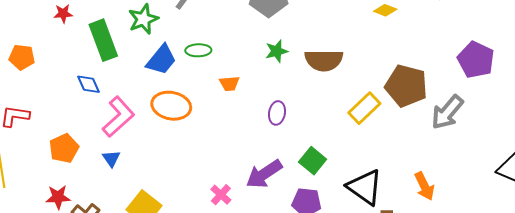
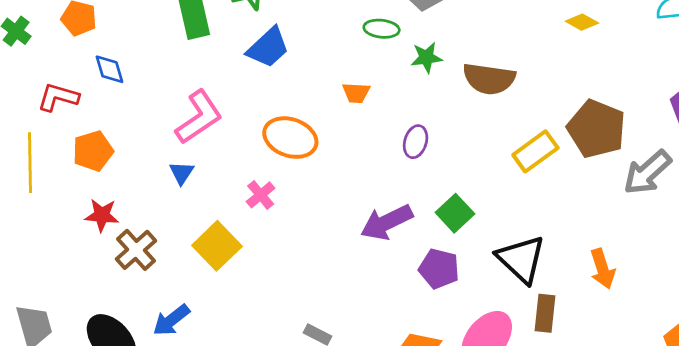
green ellipse: (198, 50) -> (382, 29), moved
blue diamond: (88, 84) -> (109, 69), moved
orange ellipse: (171, 106) -> (290, 138), moved
orange pentagon: (64, 148) -> (93, 151), moved
pink cross: (221, 195) -> (261, 195), moved

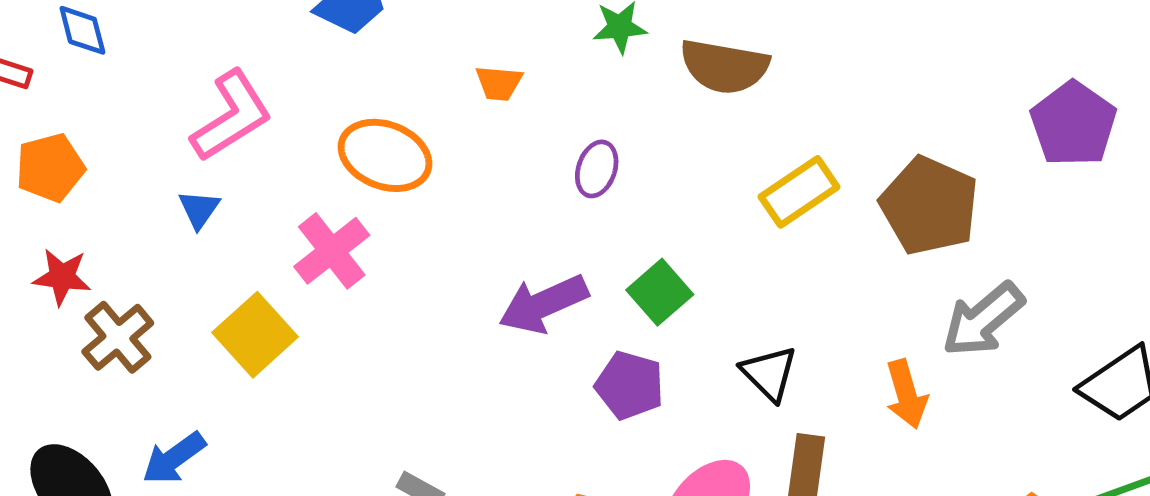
brown pentagon: (596, 129) -> (929, 206), moved
gray arrow: (647, 172) -> (983, 319), moved
pink cross: (261, 195) -> (332, 251), size x1.5
black triangle: (521, 259) -> (769, 373), size x0.7

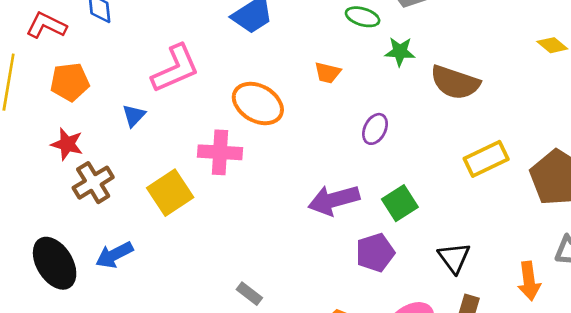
blue triangle: (199, 209) -> (134, 116), moved
pink cross: (332, 251) -> (220, 152), turned 33
purple pentagon: (630, 385) -> (375, 253), turned 30

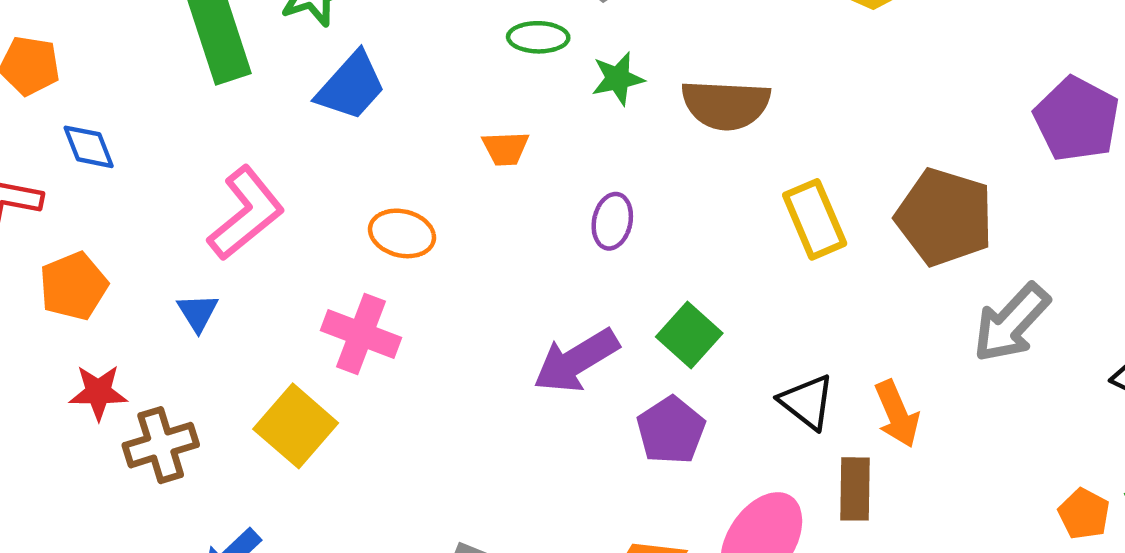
orange ellipse: (258, 103) -> (402, 233), size x0.7
pink cross: (220, 152) -> (361, 334), turned 33
yellow rectangle: (486, 159) -> (815, 219), turned -72
brown cross: (93, 183) -> (161, 445), turned 30
orange arrow: (529, 281) -> (897, 414), moved

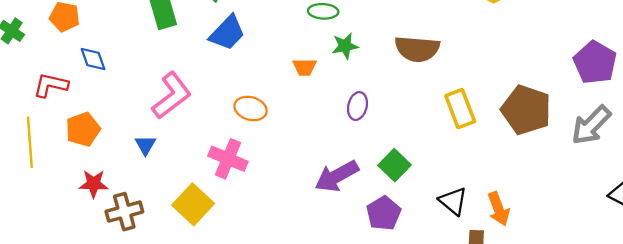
green star: (618, 79) -> (345, 46), moved
gray arrow: (1011, 323) -> (591, 125), moved

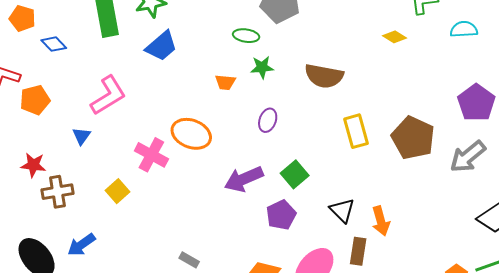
blue diamond: (93, 59) -> (54, 44), moved, turned -30
orange ellipse: (251, 108) -> (191, 134), moved, size x1.4
orange pentagon: (83, 129) -> (35, 100), moved
yellow square: (193, 204) -> (118, 191), size x0.7

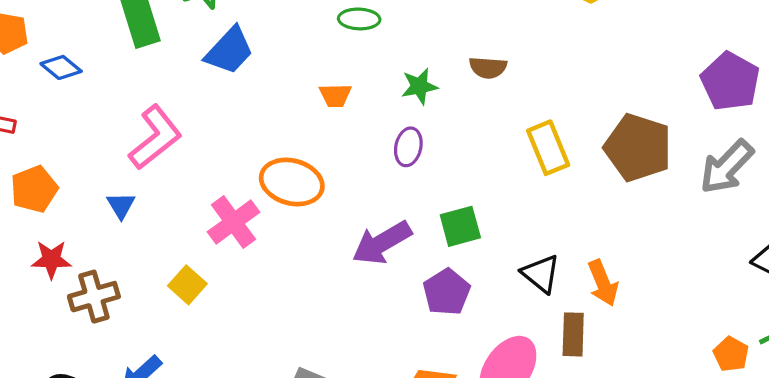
green star: (262, 67) -> (419, 86), moved
brown semicircle: (324, 76) -> (488, 68), size x0.6
orange pentagon: (35, 100) -> (34, 189), moved
pink cross: (151, 155) -> (234, 222), turned 32
green square: (295, 174) -> (460, 226), turned 32

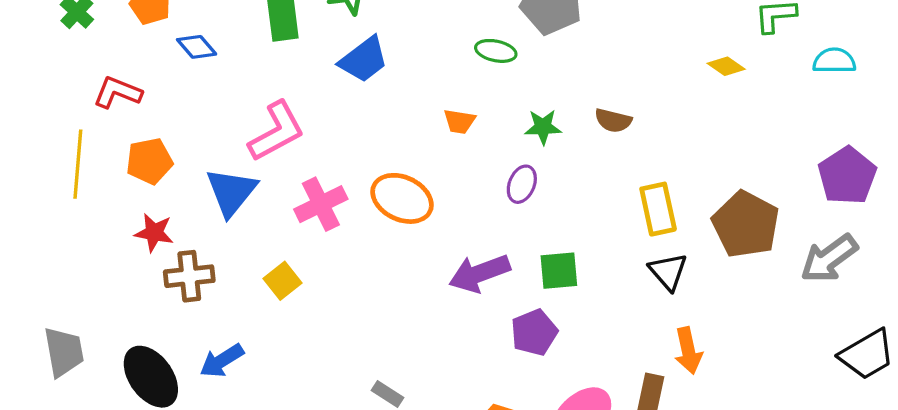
blue triangle: (121, 205) -> (231, 192), size x1.8
pink cross: (234, 222) -> (321, 204), moved
black triangle: (541, 274) -> (668, 272), moved

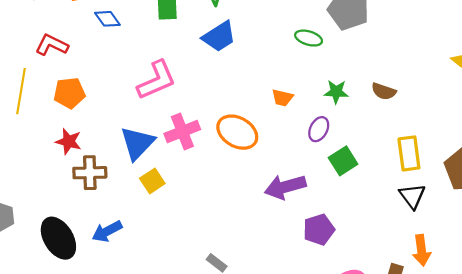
orange trapezoid: (459, 121) -> (282, 98), moved
blue triangle: (231, 192) -> (137, 143), moved
green square: (559, 271) -> (343, 161), moved, turned -32

